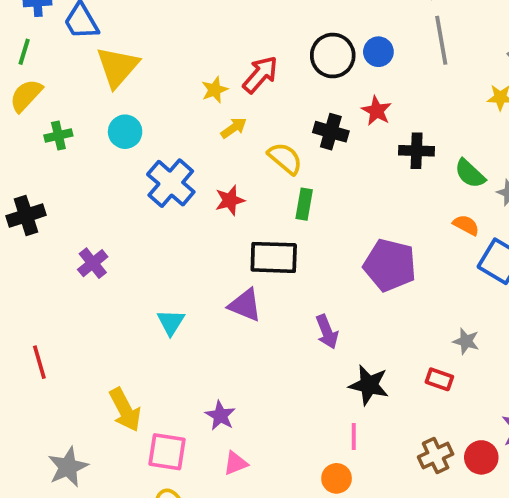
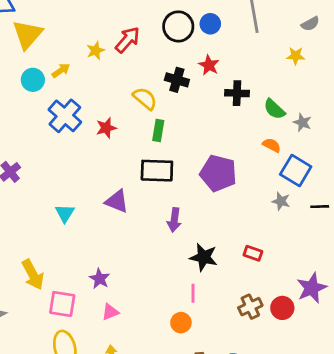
yellow arrow: (234, 128) -> (61, 70), moved
black rectangle: (274, 257) -> (157, 171), moved
purple arrow: (327, 332) -> (174, 220), turned 30
gray star: (466, 341) -> (281, 201), moved

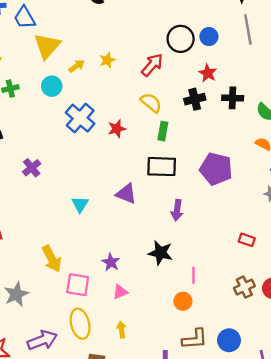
red arrow: (128, 40) -> (152, 65), moved
yellow arrow: (61, 70) -> (77, 66), moved
black cross: (177, 80) -> (195, 99), moved, turned -30
black star: (204, 257) -> (160, 253), moved

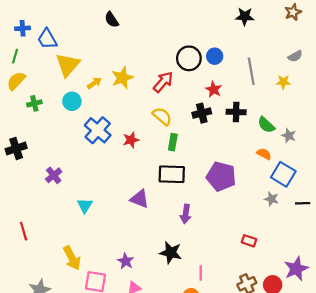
gray line: (248, 29) -> (251, 71), moved
yellow star: (107, 60) -> (122, 78), size x1.5
cyan triangle: (80, 204) -> (85, 205), moved

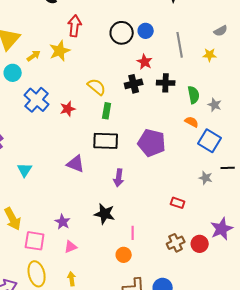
red arrow: (163, 82) -> (75, 26), moved, turned -35
green semicircle: (266, 125) -> (194, 95), turned -144
gray star: (272, 199) -> (206, 178), moved

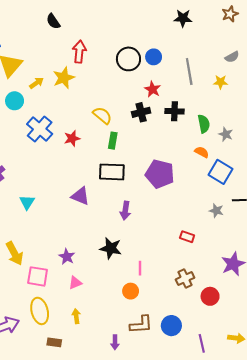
red circle: (200, 244) -> (210, 296), moved

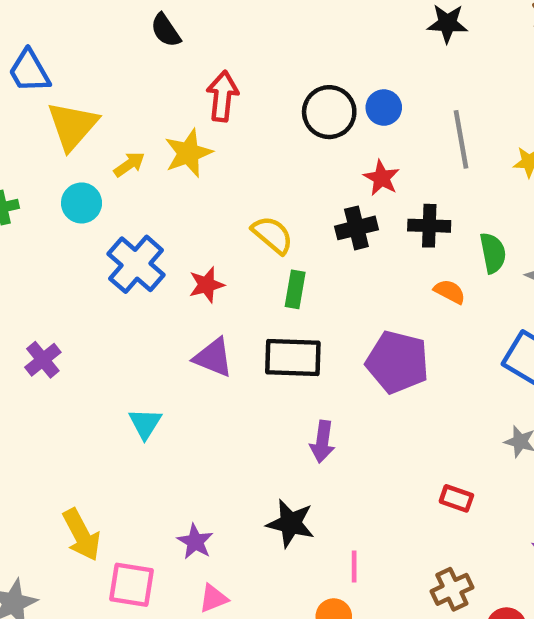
orange semicircle: (202, 152) -> (450, 292), moved
purple triangle: (80, 196) -> (213, 357), moved
cyan triangle: (27, 202) -> (145, 423), moved

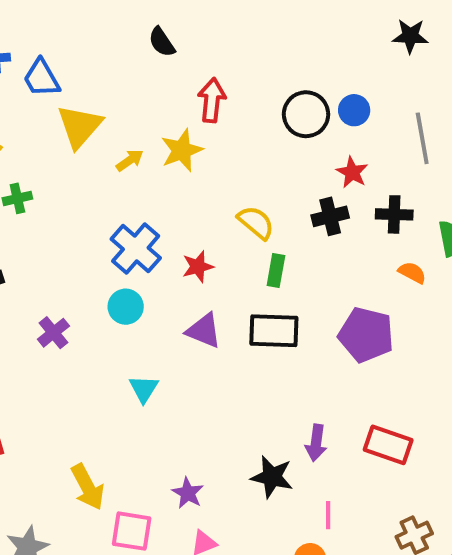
cyan circle: (82, 203) -> (126, 307), moved
purple arrow: (322, 442) -> (316, 443), moved
red rectangle: (456, 498) -> (388, 445), moved, size x1.6

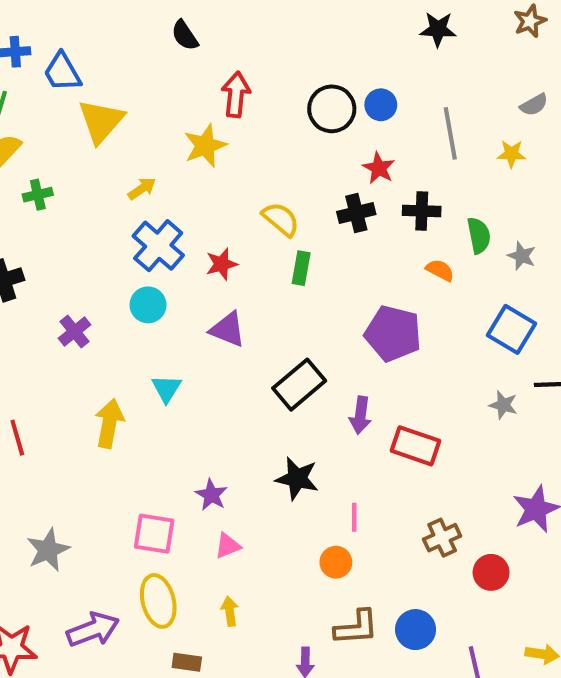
yellow arrow: (130, 160) -> (142, 189), moved
black rectangle: (274, 331) -> (299, 385), moved, turned -42
purple arrow: (316, 443) -> (360, 415), moved
yellow arrow: (88, 487) -> (109, 423), moved, turned -141

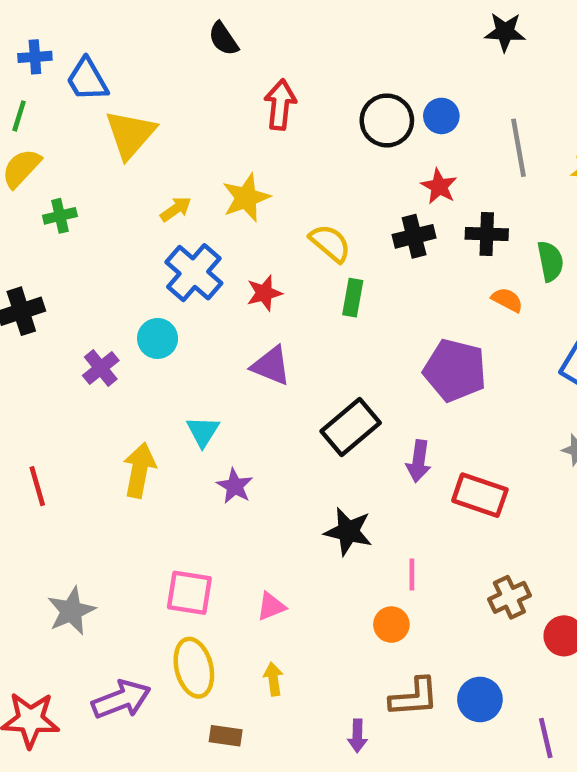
yellow star: (205, 146) -> (246, 198), moved
cyan circle: (148, 305) -> (158, 338), moved
purple star: (211, 495) -> (235, 486), moved

